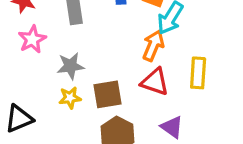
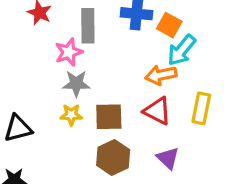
pink star: (32, 39) -> (69, 52), moved
orange arrow: (153, 46) -> (161, 75), turned -132

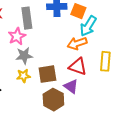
purple triangle: (168, 158) -> (71, 86), moved

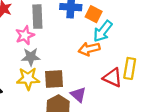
yellow rectangle: (105, 61) -> (130, 68), moved
red triangle: (78, 67) -> (113, 78), moved
yellow star: (23, 76) -> (28, 79), size x1.5

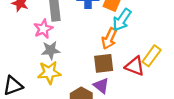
orange arrow: (89, 49) -> (109, 39), turned -48
yellow rectangle: (130, 68) -> (152, 56), turned 30
brown square: (54, 79) -> (104, 63), moved

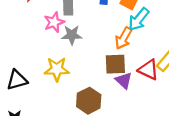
gray star: (51, 50) -> (72, 35), moved
purple triangle: (101, 86) -> (124, 80), moved

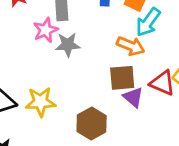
orange arrow: (124, 38) -> (131, 46), turned -95
yellow star: (57, 69) -> (40, 102), moved

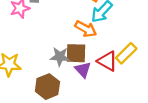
gray star: (68, 45) -> (60, 57), moved

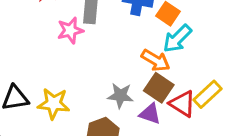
brown square: (76, 53) -> (159, 88), moved, turned 30
purple triangle: (83, 70) -> (150, 114), turned -30

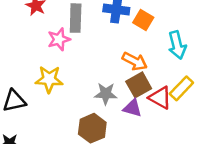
cyan arrow: (177, 39) -> (177, 45), moved, turned -56
brown square: (159, 88) -> (139, 85), turned 30
yellow star: (54, 104) -> (49, 79), moved

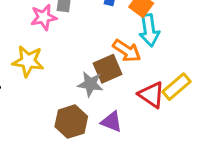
cyan arrow: (177, 45) -> (149, 30), moved
brown square: (139, 85) -> (108, 69), moved
purple triangle: (132, 108) -> (112, 122), moved

